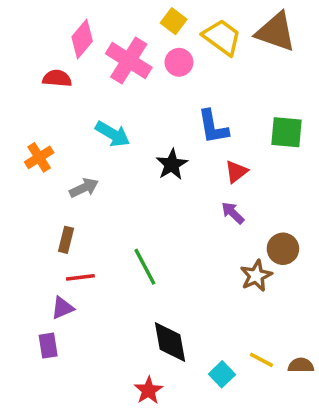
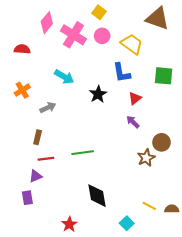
yellow trapezoid: (222, 37) -> (132, 44), moved
red semicircle: (57, 78) -> (22, 49), moved
green line: (145, 267) -> (83, 153), turned -70
cyan square: (222, 374) -> (127, 223), moved
red star: (148, 390) -> (69, 224), moved

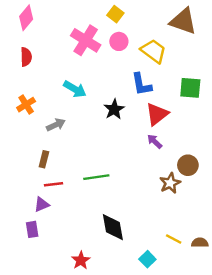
pink diamond: (47, 23) -> (26, 18), moved
red semicircle: (22, 49) -> (26, 57), turned 84
red triangle: (135, 98) -> (157, 114), size x1.5

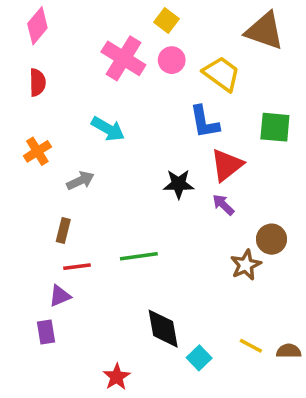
black star: (114, 109) -> (179, 184), moved, turned 30
cyan square: (147, 259) -> (199, 358), moved

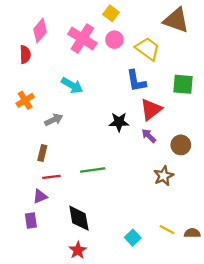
pink diamond: (37, 26) -> (40, 30), moved
brown circle: (271, 239) -> (181, 145), moved
black diamond: (163, 329) -> (79, 218), moved

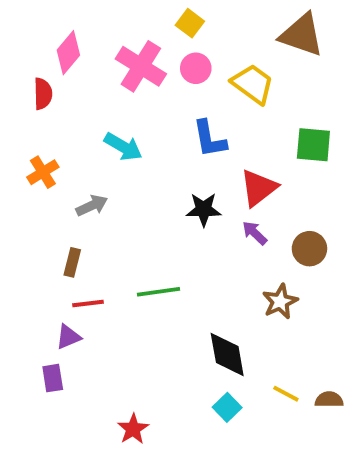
blue L-shape: (136, 81) -> (209, 139), moved
black diamond: (79, 218) -> (227, 354), moved

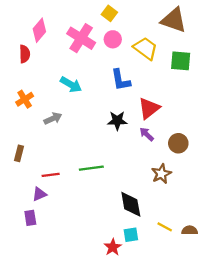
green square: (313, 145) -> (181, 61), moved
brown rectangle: (72, 262) -> (19, 153), moved
cyan square: (227, 407) -> (131, 235), turned 35
red star: (133, 429) -> (113, 247), moved

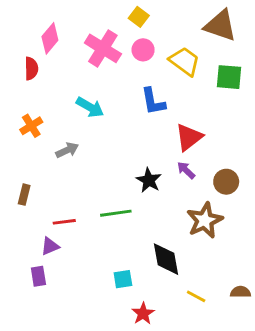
black star: (117, 121) -> (149, 180), moved, turned 30
brown star: (161, 174) -> (205, 220), size x1.4
yellow line: (165, 227) -> (196, 296), moved
cyan square: (131, 235) -> (123, 279), moved

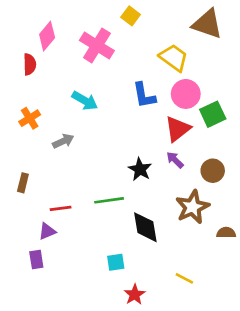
pink circle: (143, 50) -> (186, 94), moved, size x1.4
green square: (229, 77) -> (213, 114), moved, turned -30
black diamond: (166, 259) -> (145, 227), moved
brown semicircle: (240, 292) -> (226, 233), moved

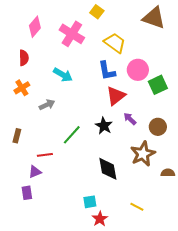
yellow trapezoid: (174, 58) -> (115, 43), moved
red semicircle: (30, 64) -> (24, 58), moved
red triangle: (178, 129) -> (116, 96), moved
green line: (109, 200) -> (72, 135), moved, turned -40
cyan square: (116, 262) -> (90, 202), moved

